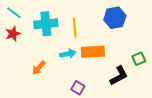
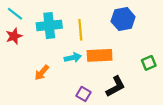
black L-shape: (119, 76) -> (116, 86), moved

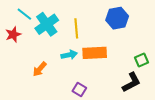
cyan line: (15, 14) -> (24, 14), moved
cyan cross: (49, 25) -> (47, 24), turned -30
black L-shape: (116, 86) -> (131, 82), moved

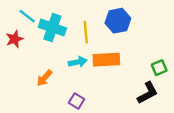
blue hexagon: (117, 18) -> (118, 21), moved
cyan cross: (47, 24) -> (52, 28), turned -35
purple square: (79, 89) -> (77, 101), moved

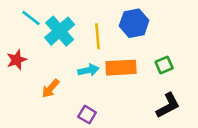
cyan cross: (52, 28) -> (60, 31), turned 30
red star: (15, 39) -> (17, 60), moved
green square: (159, 68) -> (164, 65), moved

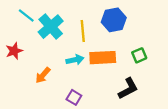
black L-shape: (168, 105) -> (128, 89), moved

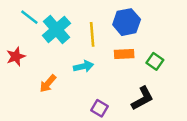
green square: (139, 55) -> (155, 61), turned -32
orange rectangle: (103, 58) -> (124, 54), moved, size x0.7
purple square: (74, 97) -> (99, 108), moved

